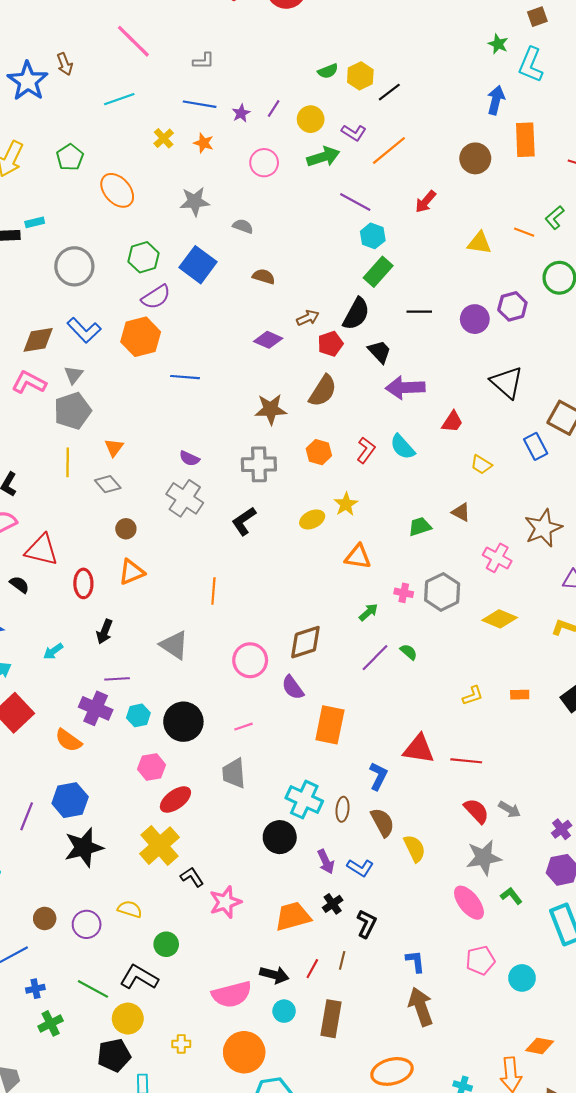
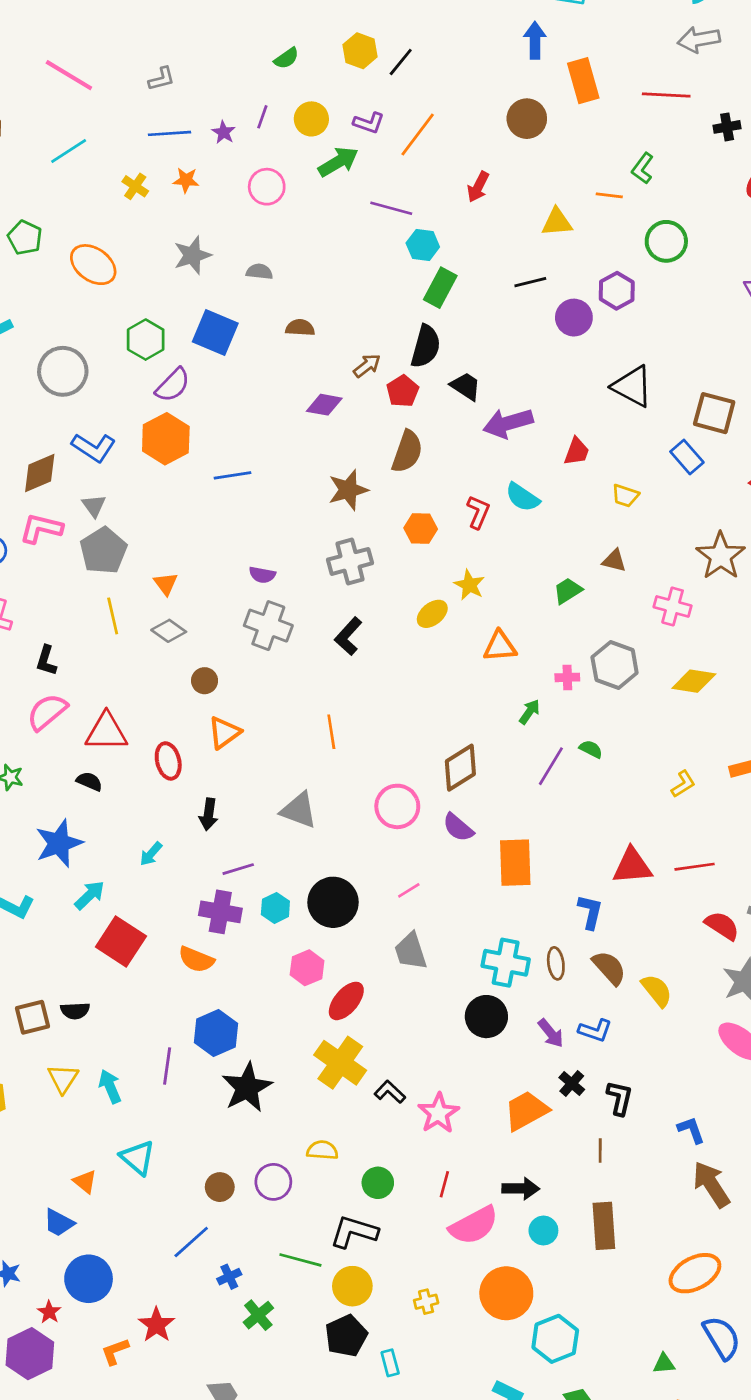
green semicircle: (328, 71) -> (286, 58), moved
black line: (419, 312) -> (530, 282), moved
red line: (312, 969) -> (444, 1184), moved

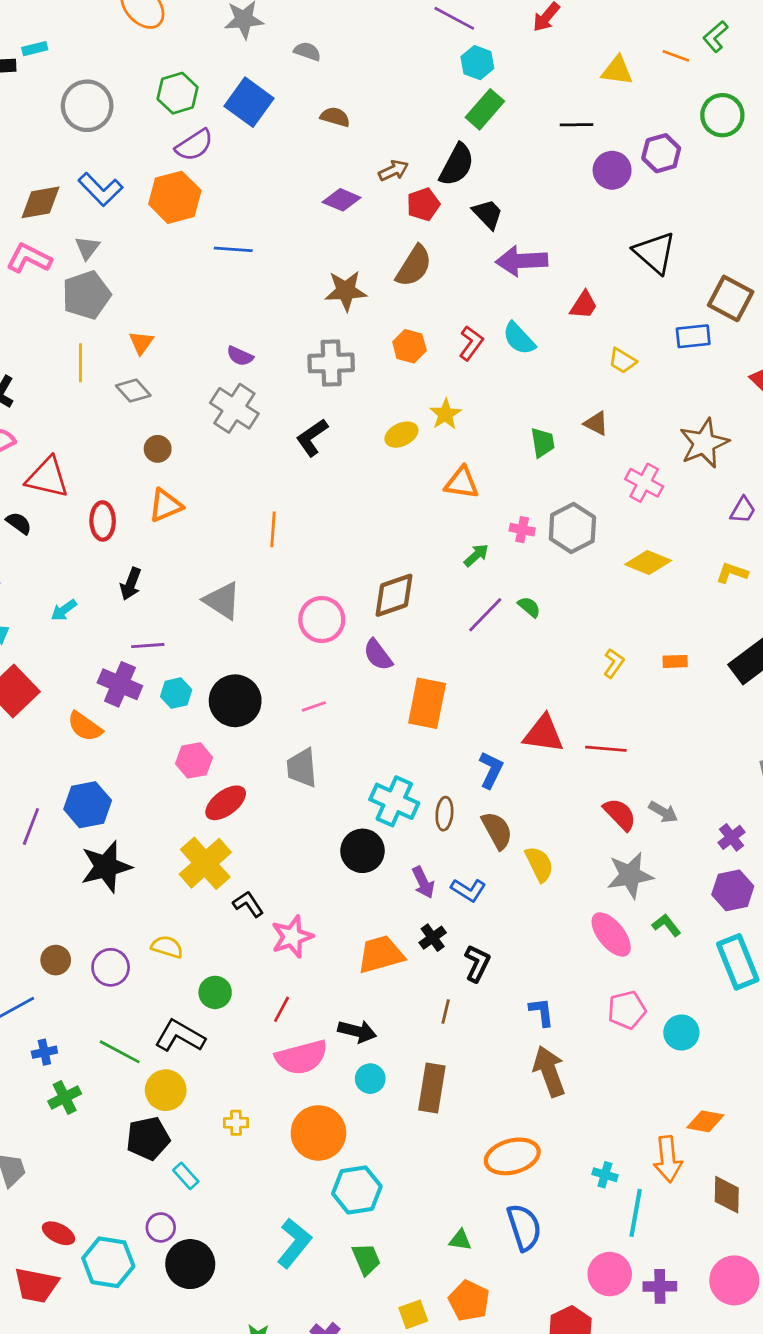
blue rectangle: (687, 457) -> (693, 336), turned -68
green trapezoid: (568, 591) -> (543, 443), turned 100
yellow L-shape: (683, 784) -> (614, 663), turned -36
cyan rectangle: (390, 1363) -> (186, 1176), turned -40

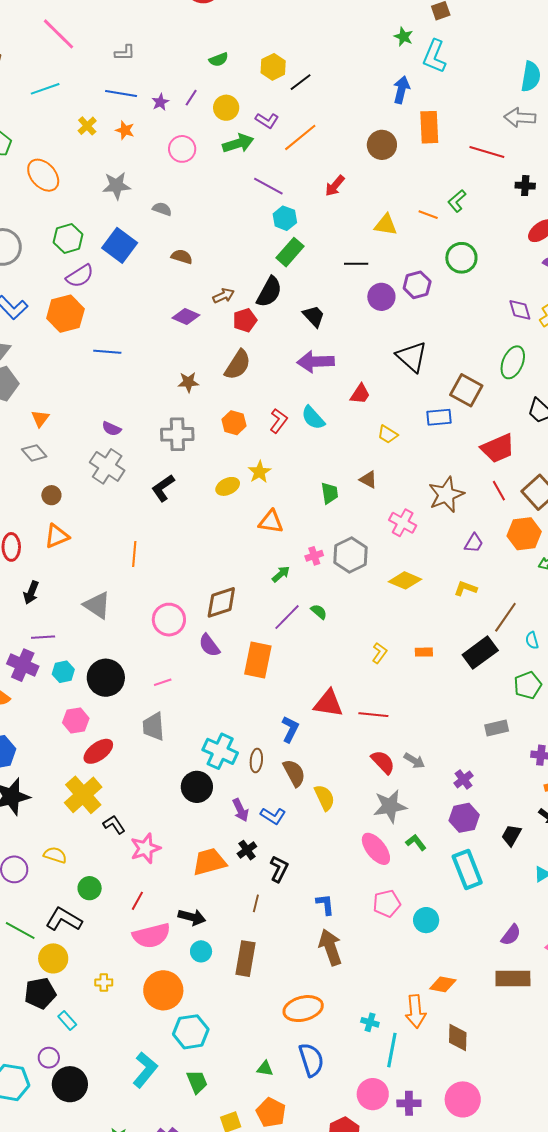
black trapezoid: (488, 214) -> (314, 316), moved
brown star: (346, 291) -> (188, 382), size x0.7
pink cross: (522, 530) -> (314, 556), turned -30
orange rectangle: (427, 703) -> (258, 660), moved

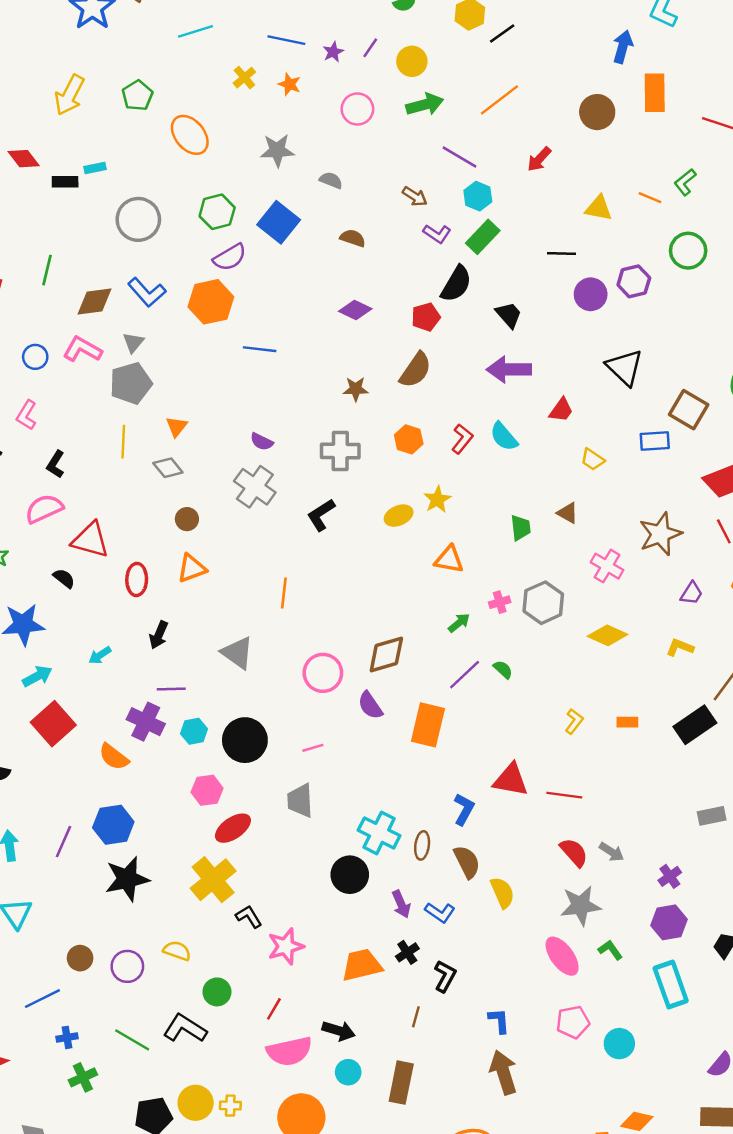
purple L-shape: (267, 120) -> (437, 234), moved
brown arrow: (224, 296) -> (415, 196), moved, turned 55
yellow circle: (53, 958) -> (196, 1103), moved

